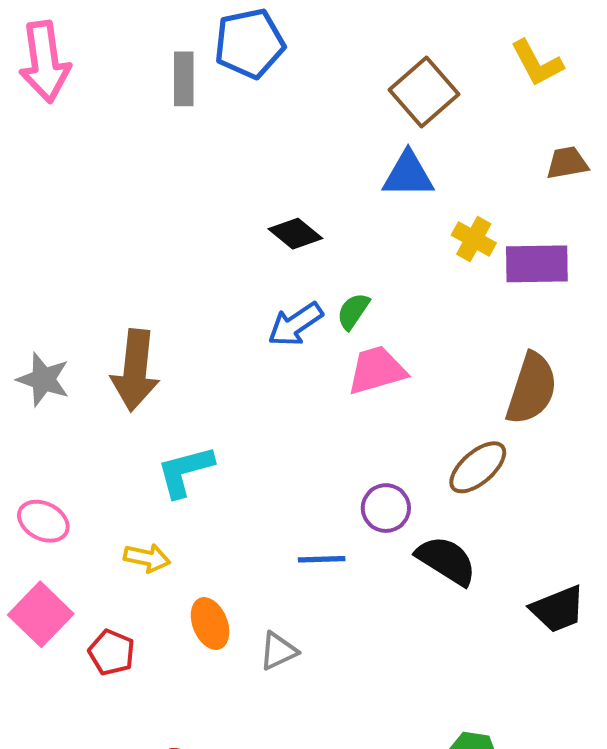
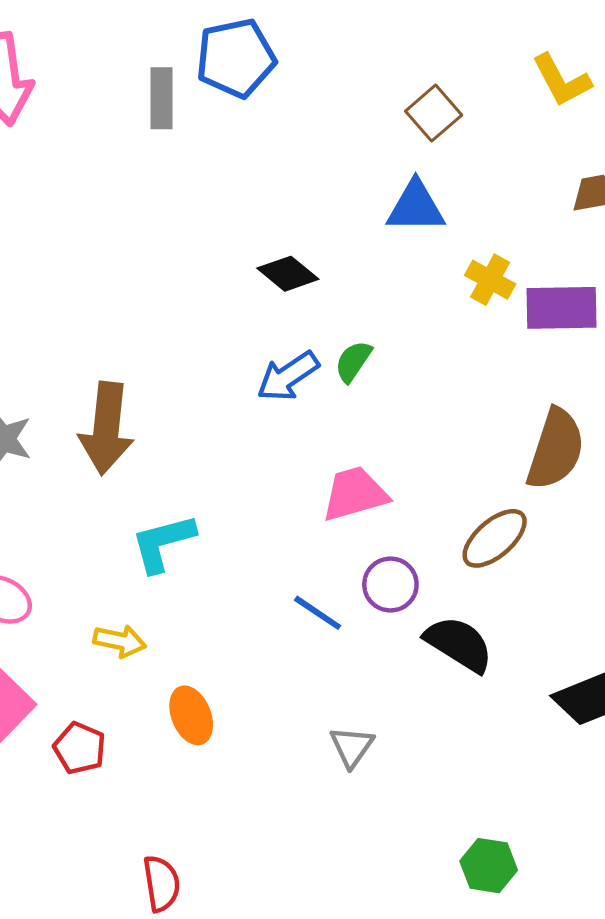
brown square: (424, 92) -> (434, 113), size x0.7
pink trapezoid: (377, 370) -> (355, 494), moved
blue line: (322, 559) -> (318, 613), moved, turned 36
gray triangle: (278, 651) -> (352, 747), moved, turned -30

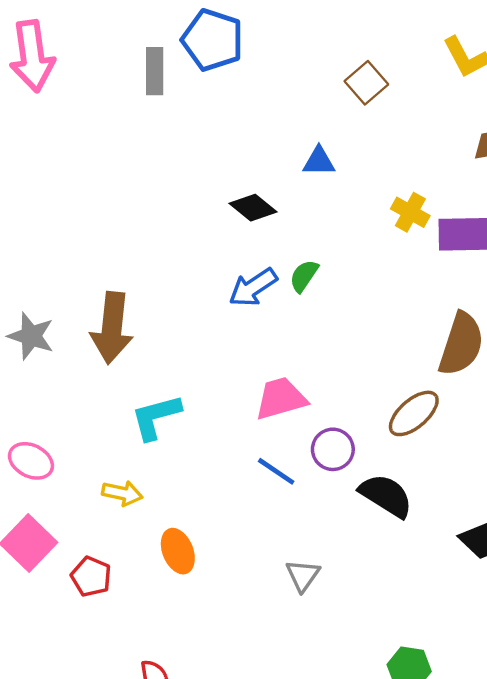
blue pentagon: (236, 58) -> (213, 40), turned 30
blue triangle: (416, 207) -> (319, 161), moved, size x0.7
pink trapezoid: (355, 494) -> (281, 398), moved

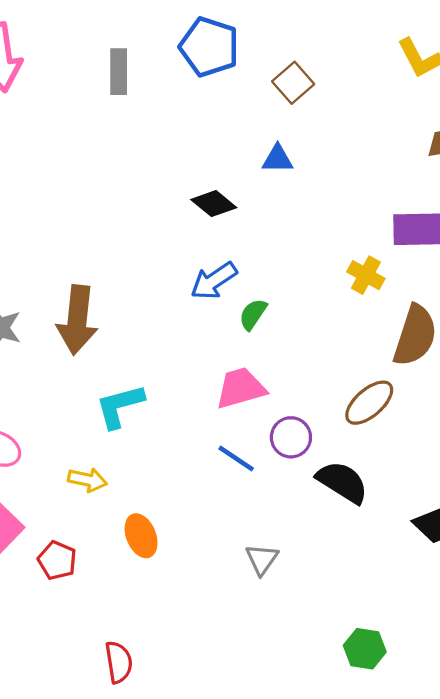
blue pentagon: (213, 40) -> (209, 47), moved
brown square: (366, 83) -> (293, 83), moved
yellow cross: (410, 212) -> (366, 275), moved
green semicircle: (304, 276) -> (253, 314), moved

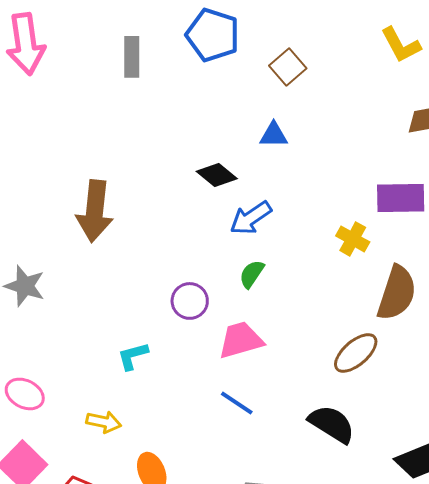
blue arrow: (214, 281) -> (251, 218), moved
brown arrow: (77, 320) -> (95, 211), moved
cyan L-shape: (120, 406) -> (133, 356), size x0.7
purple circle: (291, 437) -> (190, 301), moved

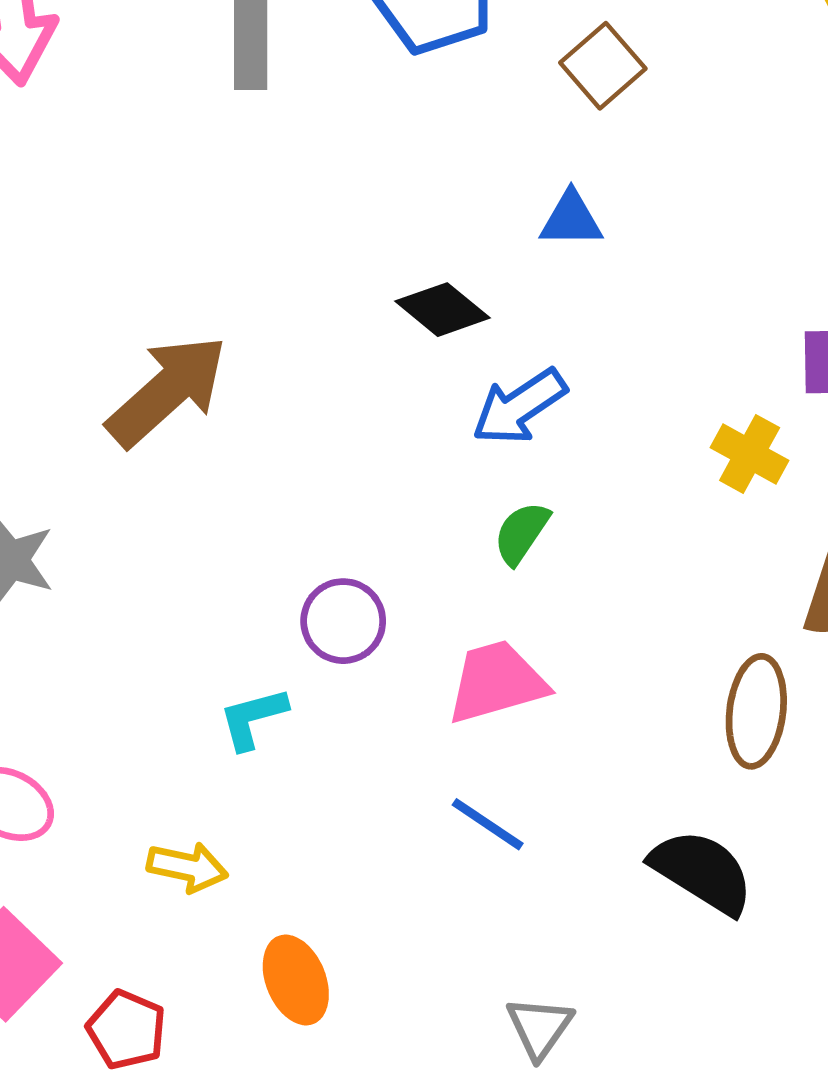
brown arrow: (95, 211) -> (167, 391), turned -138
purple circle: (190, 301) -> (343, 621), moved
brown ellipse: (356, 353) -> (756, 711), turned -42

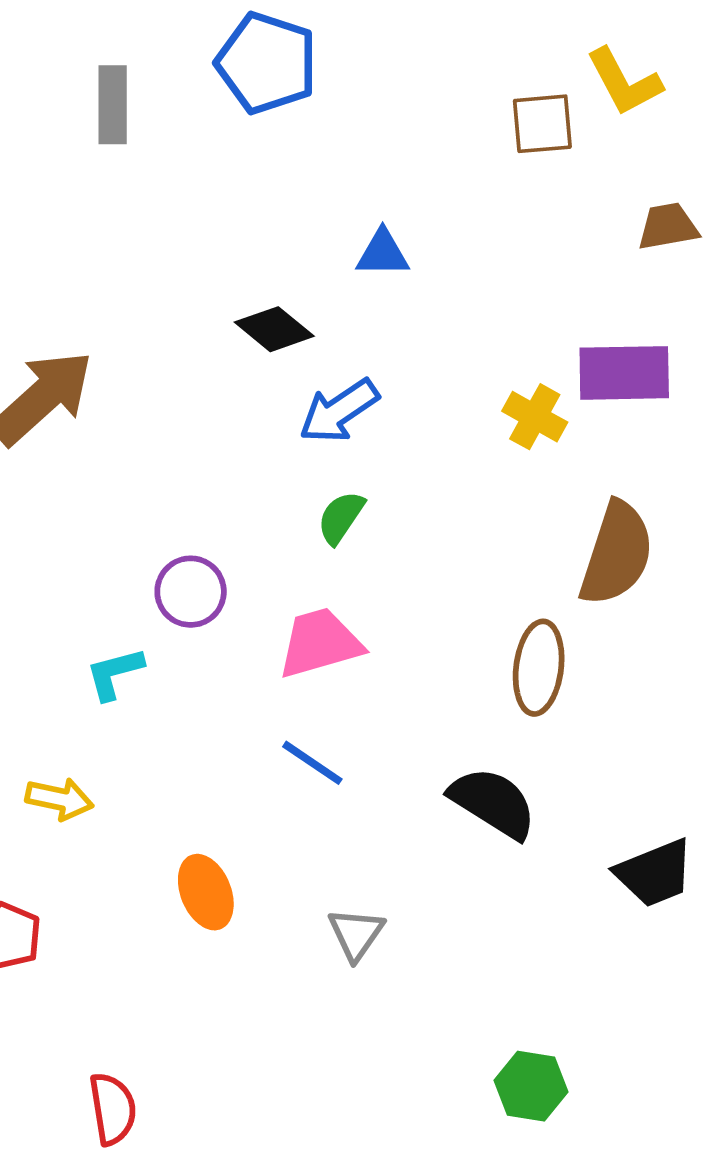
brown square: (603, 66) -> (542, 124), moved, turned 36
yellow cross: (750, 454) -> (535, 417), moved
orange ellipse: (296, 980) -> (206, 892), moved

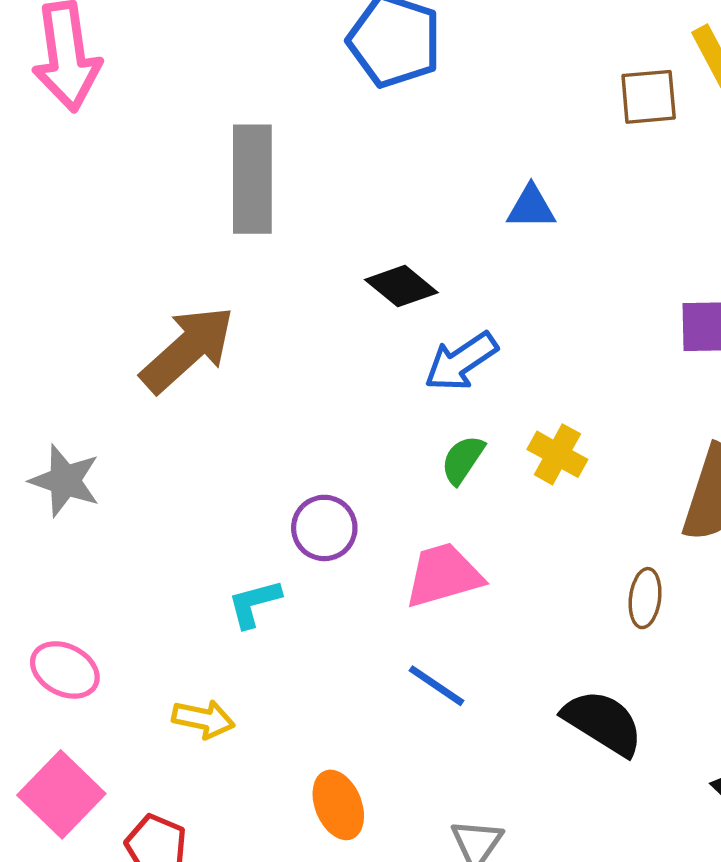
gray rectangle: (113, 105) -> (252, 179), moved, size x1.5
blue triangle: (383, 253) -> (531, 207), moved
yellow cross: (535, 417) -> (557, 454), moved
brown ellipse: (539, 668) -> (645, 598), size x0.7

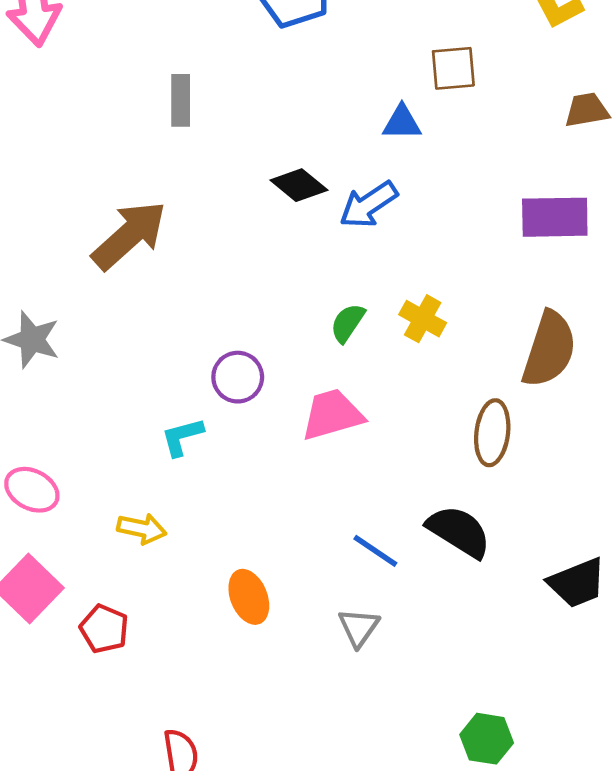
brown square: (649, 97) -> (453, 68), moved
gray rectangle: (252, 179) -> (181, 100), size x0.6
blue arrow: (461, 361) -> (368, 205), moved
brown ellipse: (645, 598) -> (492, 433), size x1.4
blue line: (436, 686) -> (375, 551), moved

